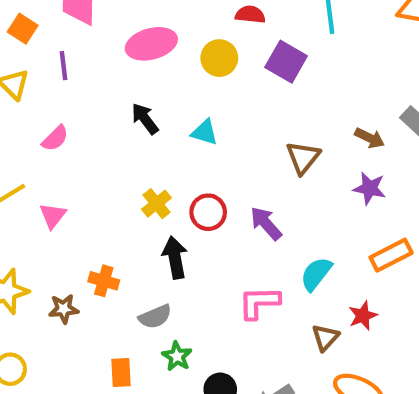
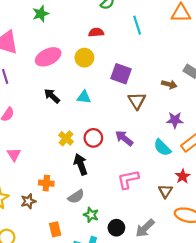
purple square: (286, 62) -> (121, 74), moved
purple star: (370, 188) -> (175, 120), moved
cyan semicircle: (316, 274) -> (162, 148), moved, turned -72
orange rectangle: (121, 372) -> (55, 229), moved

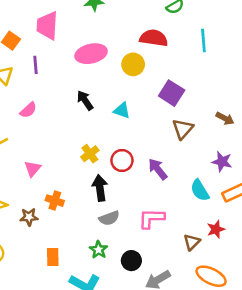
red semicircle: (96, 32) -> (154, 38), size x1.5
pink triangle: (14, 154) -> (33, 169), moved
gray semicircle: (76, 197) -> (109, 218), moved
black circle: (116, 228) -> (131, 261), moved

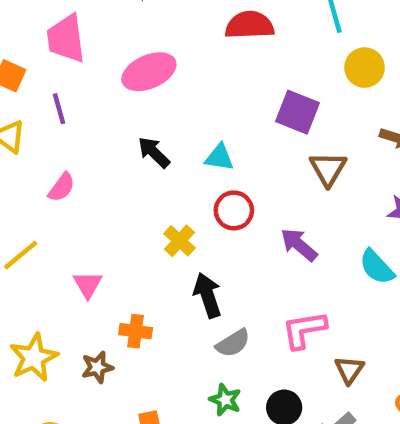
yellow circle: (133, 64) -> (365, 68), moved
red circle: (122, 160) -> (234, 210), moved
brown triangle: (192, 242) -> (349, 370), moved

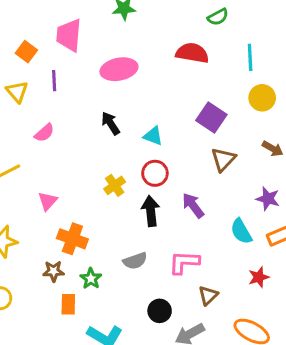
black arrow: (208, 295) -> (151, 211), moved
orange cross: (136, 331) -> (72, 239), size x1.4
brown star: (97, 367) -> (54, 271), moved
green star: (225, 400) -> (91, 279), moved

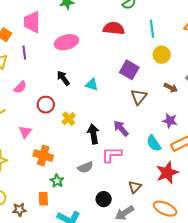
red circle: (155, 173) -> (46, 105), moved
pink L-shape: (184, 262) -> (112, 155), moved
brown star: (54, 271) -> (19, 210), moved
red star: (259, 277) -> (167, 173), size x1.6

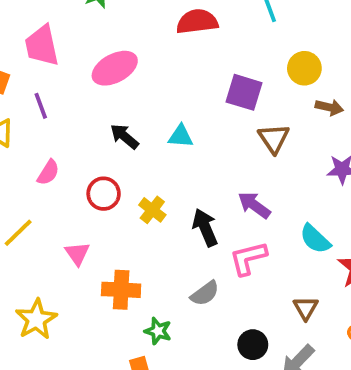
yellow circle: (162, 55) -> (304, 68), moved
cyan semicircle: (154, 143) -> (315, 239), moved

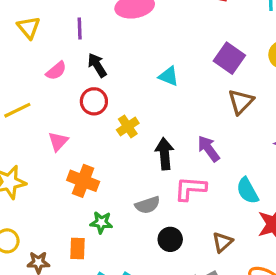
purple line: (41, 106) -> (80, 29), moved
black arrow: (124, 136) -> (97, 65), moved
green star: (158, 331) -> (101, 222), turned -30
black circle: (253, 345) -> (170, 239), moved

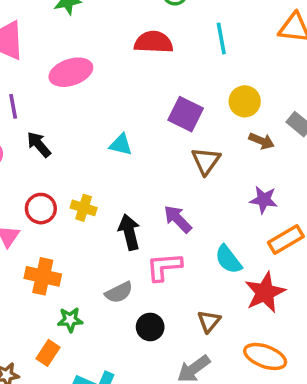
red circle: (94, 101) -> (41, 209), moved
yellow cross: (128, 126) -> (84, 208), turned -30
orange rectangle: (78, 249) -> (48, 353), turned 40

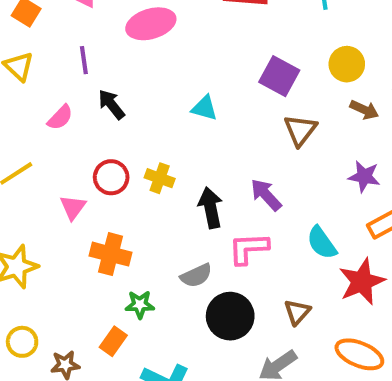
black circle: (150, 327) -> (230, 316), size x1.5

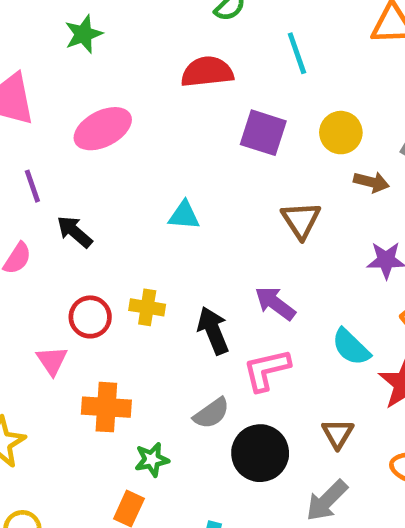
purple square: (279, 76) -> (263, 133), moved

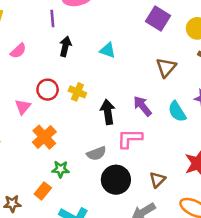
purple line: (32, 186) -> (52, 18), moved
black arrow: (75, 232) -> (65, 46), moved, turned 48
cyan semicircle: (351, 347) -> (177, 112), moved
orange cross: (106, 407) -> (44, 137), turned 30

